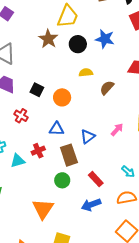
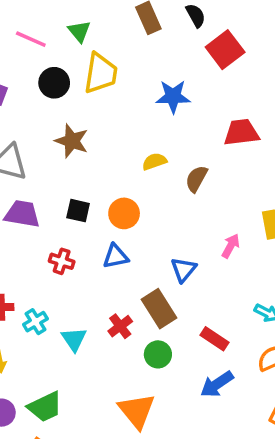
brown star: (48, 39) -> (72, 141), moved
black circle: (78, 44) -> (54, 83), moved
blue triangle: (56, 129) -> (116, 256), moved
red cross: (38, 151) -> (120, 326), moved
cyan triangle: (18, 161) -> (74, 339), turned -35

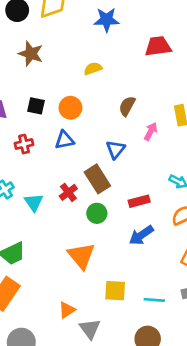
brown semicircle: (196, 179) -> (127, 106), moved
red cross: (62, 261) -> (24, 144), turned -30
red rectangle: (214, 339) -> (139, 201), turned -48

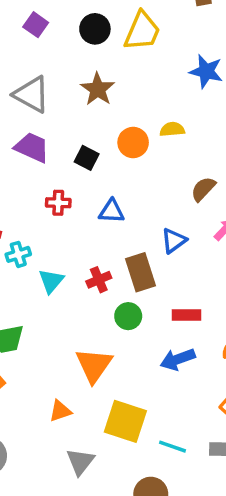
orange circle: (70, 108) -> (133, 142), moved
yellow square: (115, 291) -> (125, 421), size x1.4
orange triangle: (67, 310) -> (60, 411), moved

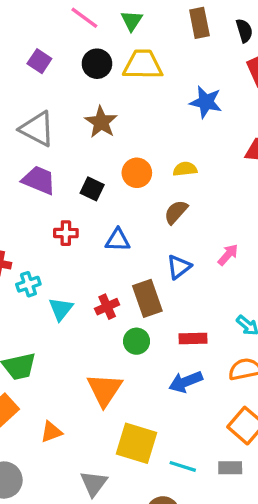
yellow trapezoid: (142, 31) -> (143, 65), turned -111
yellow semicircle: (172, 129) -> (185, 169), moved
brown semicircle: (203, 189) -> (176, 212), moved
orange triangle: (60, 411) -> (51, 432), moved

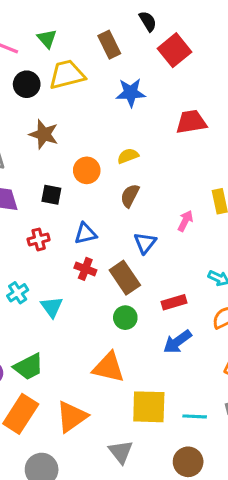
brown rectangle: (199, 23) -> (109, 45), moved
red cross: (107, 307) -> (85, 269), moved, turned -30
orange triangle: (105, 390) -> (109, 367), turned -36
orange triangle: (51, 432) -> (72, 417), size x1.6

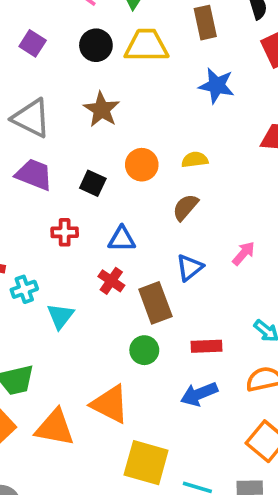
orange triangle: (72, 417) -> (55, 428), moved, turned 32

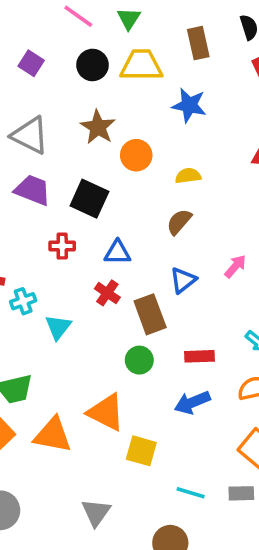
blue star: (217, 86) -> (189, 105), moved
orange circle: (142, 165) -> (136, 155), moved
black square: (93, 183) -> (89, 199), size x1.5
yellow square: (146, 463) -> (141, 451), moved, size x0.7

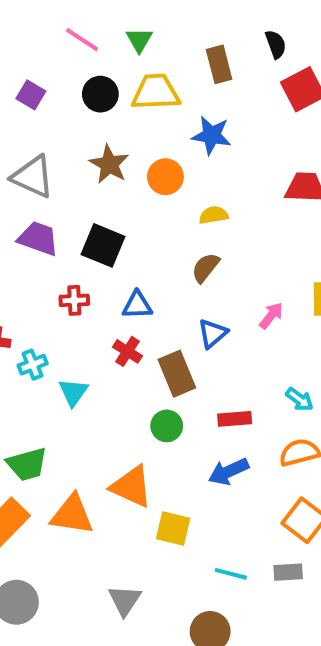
orange circle: (136, 155) -> (165, 177), moved

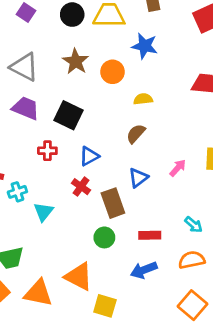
blue triangle: (137, 305) -> (89, 156), turned -30

